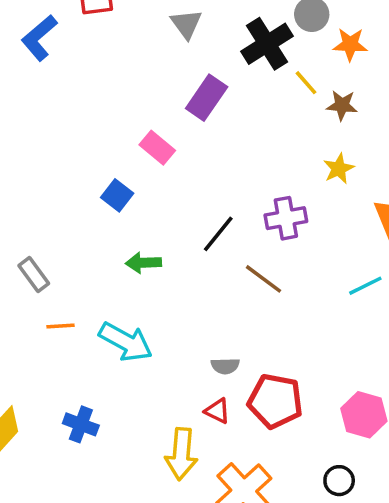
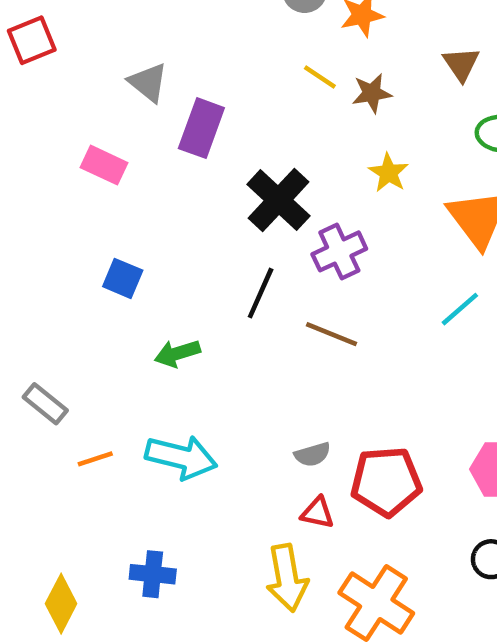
gray triangle: (186, 24) -> (148, 82), moved
black cross: (267, 44) -> (278, 200), moved
pink rectangle: (157, 148) -> (104, 165), moved

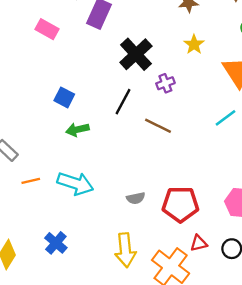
purple cross: (339, 251) -> (165, 83), size x0.7
blue square: (123, 278) -> (64, 97), moved
gray semicircle: (312, 454) -> (136, 198), moved
red triangle: (317, 513) -> (199, 243), moved, turned -30
blue cross: (153, 574) -> (56, 243), turned 30

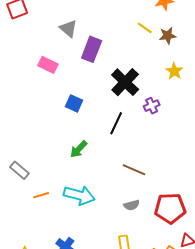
blue square: (64, 97) -> (74, 103), moved
brown line: (158, 126) -> (134, 170), moved
green arrow: (77, 130) -> (79, 149), turned -30

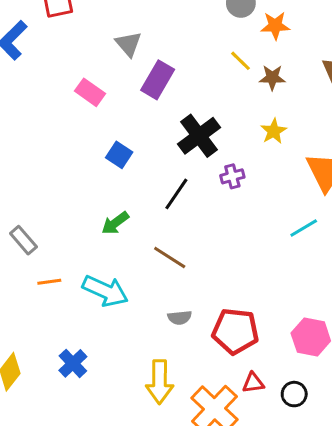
brown line: (134, 170) -> (170, 258), moved

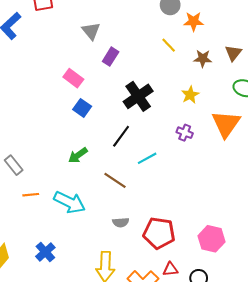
brown star: (272, 78) -> (203, 59), moved
purple rectangle: (158, 80) -> (111, 57), size x0.7
pink rectangle: (90, 92) -> (73, 78), moved
purple cross: (232, 176) -> (185, 133), moved, turned 35
cyan line: (304, 228) -> (147, 158), moved

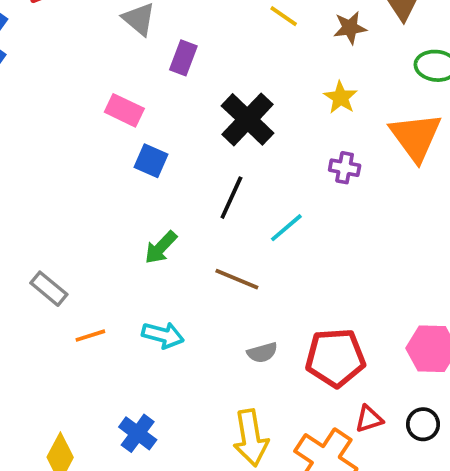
cyan arrow: (70, 202) -> (163, 335), size x0.7

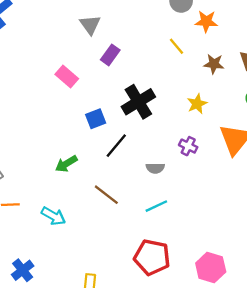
blue square: (151, 161) -> (96, 119), moved, turned 30
cyan line: (286, 228) -> (156, 206), moved
gray semicircle: (262, 353) -> (155, 168), moved

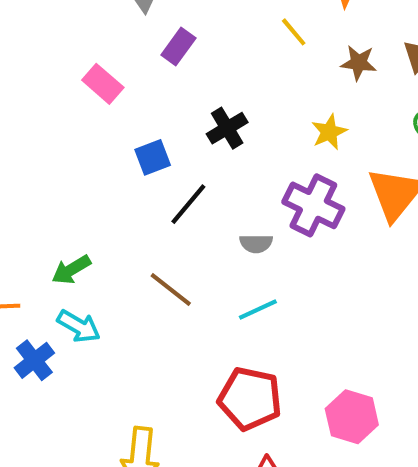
black cross: (138, 102) -> (227, 128), size x0.7
purple cross: (188, 146) -> (313, 205), size x1.8
green arrow: (66, 164) -> (71, 270), moved
blue cross: (23, 270) -> (34, 360), moved

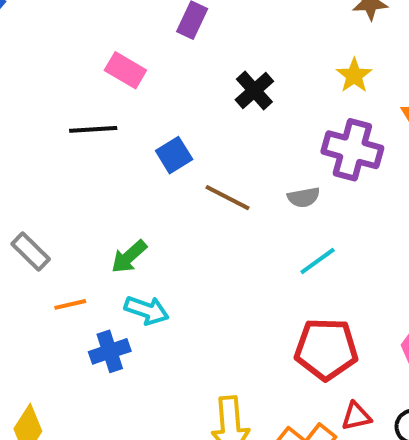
blue square: (153, 157) -> (174, 155), moved
black line: (188, 204) -> (93, 129), moved, turned 57
brown line: (171, 290) -> (227, 198), moved
blue cross: (34, 360) -> (110, 351), turned 30

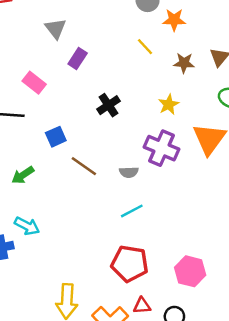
green arrow: (129, 257) -> (23, 175), moved

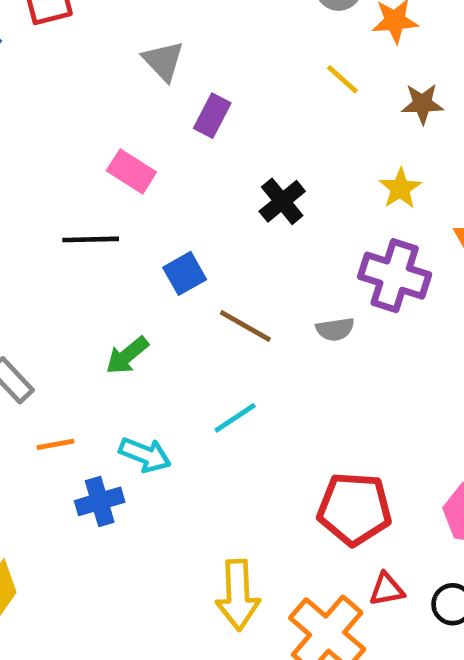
cyan line: (132, 211) -> (235, 418), moved

